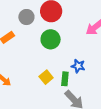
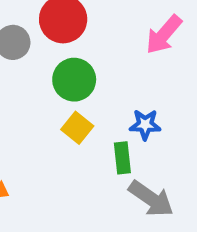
yellow square: (46, 77) -> (77, 128), moved

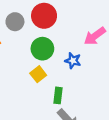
blue star: (145, 125) -> (73, 61), moved

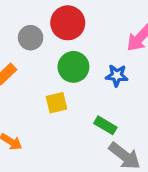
yellow square: (38, 74) -> (56, 103), moved, turned 35
green rectangle: (58, 95) -> (105, 125), turned -56

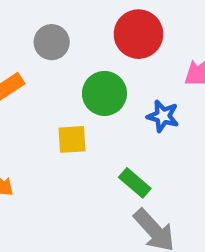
red circle: (68, 23) -> (138, 34), moved

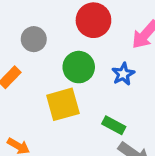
blue star: (163, 116) -> (123, 74), turned -30
yellow square: (72, 139) -> (63, 104), size x1.5

